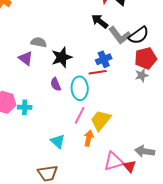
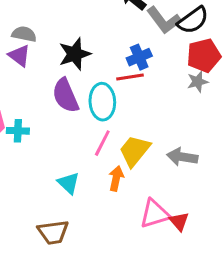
gray semicircle: (39, 42) -> (24, 34), moved
purple semicircle: (56, 84) -> (65, 95), size x1.6
gray arrow: (145, 151) -> (182, 157), moved

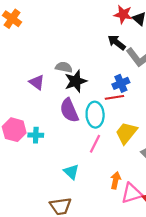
gray semicircle: (24, 34) -> (64, 67), moved
yellow trapezoid: (135, 151) -> (126, 133), moved
orange arrow: (116, 178) -> (116, 180), moved

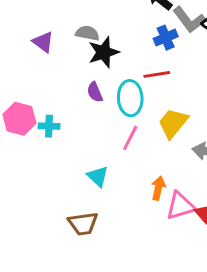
purple triangle: (37, 82) -> (43, 42), moved
blue cross: (121, 83) -> (166, 38), moved
purple semicircle: (69, 110) -> (95, 92), size x0.6

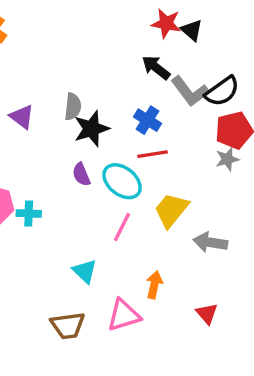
gray semicircle: (87, 33) -> (73, 107), turned 85
blue cross: (166, 38) -> (147, 120), moved, turned -35
cyan ellipse: (130, 98) -> (122, 181), turned -48
pink triangle: (180, 206) -> (124, 315), moved

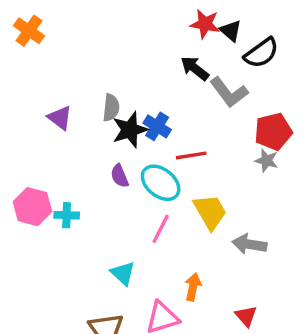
black semicircle: (222, 91) -> (261, 53), moved
blue cross: (147, 120) -> (157, 126), moved
gray star: (227, 159) -> (266, 161), turned 30
yellow trapezoid: (171, 210) -> (210, 212), turned 111

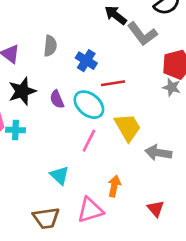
black star: (130, 130) -> (22, 91), moved

